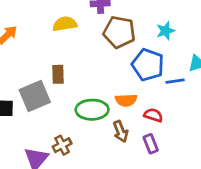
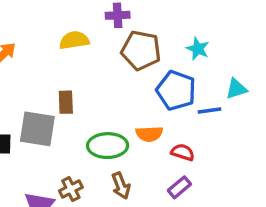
cyan star: (166, 31) -> (198, 49), turned -30
gray square: (35, 96) -> (37, 129), turned 32
brown arrow: (121, 131) -> (121, 186), moved
purple rectangle: (151, 144) -> (179, 187), turned 72

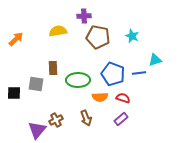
blue pentagon: (176, 90) -> (113, 74), moved
gray square: (37, 129) -> (36, 84), size x0.7
orange semicircle: (149, 134) -> (100, 97), moved
green ellipse: (108, 146) -> (78, 80), moved

